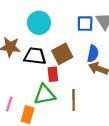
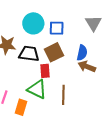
blue square: (85, 24) -> (57, 28), moved
green triangle: (45, 95) -> (37, 89), turned 35

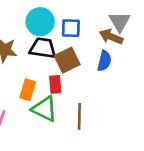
black trapezoid: (29, 54) -> (43, 48), moved
brown arrow: (87, 67) -> (111, 37), moved
orange rectangle: (21, 107) -> (28, 90), moved

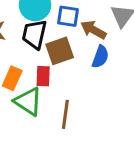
brown arrow: (111, 37) -> (93, 30), moved
black trapezoid: (43, 48) -> (34, 34), turned -92

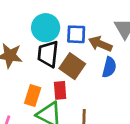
brown square: (60, 51) -> (72, 66), turned -30

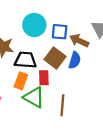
black trapezoid: (48, 54) -> (25, 60), moved, turned 85
blue semicircle: (109, 67) -> (75, 60), moved

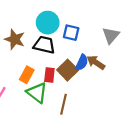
brown arrow: (79, 41) -> (96, 62), moved
brown square: (55, 58) -> (68, 70), moved
black trapezoid: (25, 60) -> (44, 45), moved

